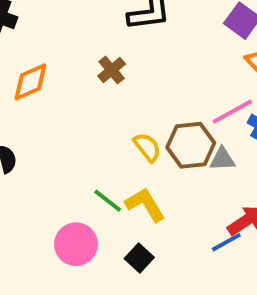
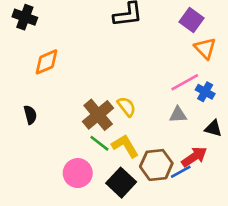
brown cross: (112, 70) -> (98, 115), moved, size x1.6
brown hexagon: (191, 145) -> (156, 165), moved
black square: (139, 258) -> (121, 183), size x1.5

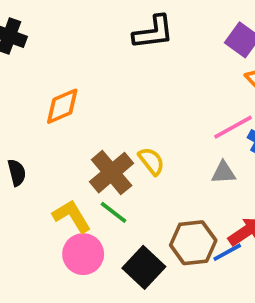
orange diamond: (47, 62) -> (62, 106), moved
yellow L-shape: (125, 146) -> (72, 216), moved

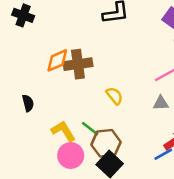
brown cross: (112, 173) -> (78, 64), moved, turned 32
brown hexagon: (193, 243) -> (106, 143), moved

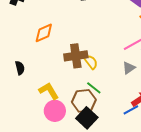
brown cross: (78, 64) -> (76, 56), moved
gray triangle: (161, 103) -> (129, 68), turned -32
green line: (90, 129) -> (94, 88), moved

